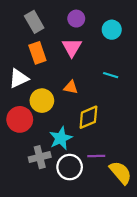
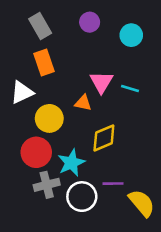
pink triangle: (72, 47) -> (101, 82), moved
red circle: (20, 119) -> (36, 152), moved

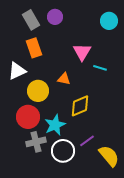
purple circle: (90, 22) -> (55, 17), moved
cyan circle: (131, 35) -> (109, 21), moved
pink triangle: (101, 82) -> (82, 52), moved
purple line: (113, 184) -> (87, 141), turned -35

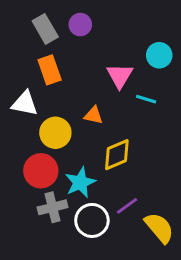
cyan circle: (109, 21) -> (159, 55), moved
white triangle: (17, 71) -> (25, 104), turned 36

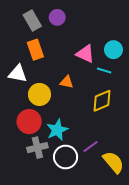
cyan circle: (159, 55) -> (113, 50), moved
pink triangle: (120, 76) -> (85, 54), turned -36
yellow diamond: (117, 155) -> (102, 101), moved

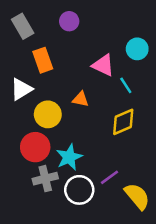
gray rectangle: (32, 20) -> (23, 26), moved
cyan circle: (113, 50) -> (137, 49), moved
cyan line: (104, 70) -> (126, 85), turned 40
white triangle: (18, 74) -> (21, 89), turned -42

